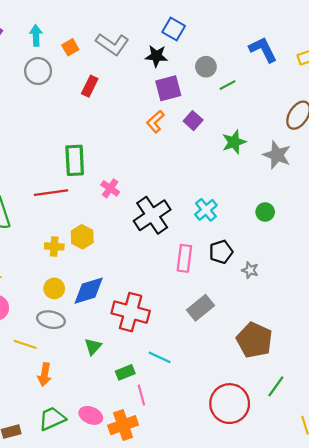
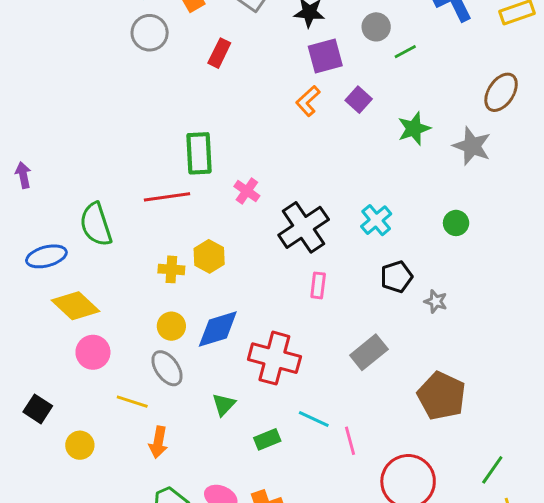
pink rectangle: (184, 258) -> (318, 285), moved, size x0.7
gray ellipse: (51, 320) -> (167, 368), turned 44
green line: (276, 386) -> (492, 470), moved
pink line: (141, 395) -> (350, 441), moved

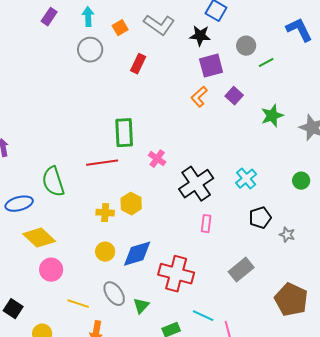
gray ellipse: (167, 368) -> (114, 294), moved

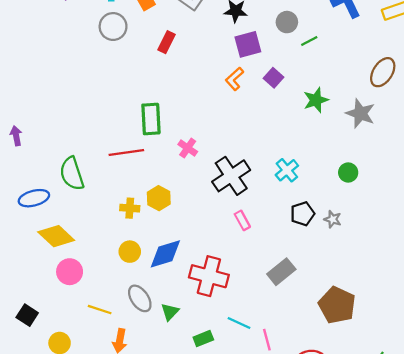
pink rectangle: (206, 224) -> (242, 220), turned -36
gray star: (287, 235) -> (333, 219), moved

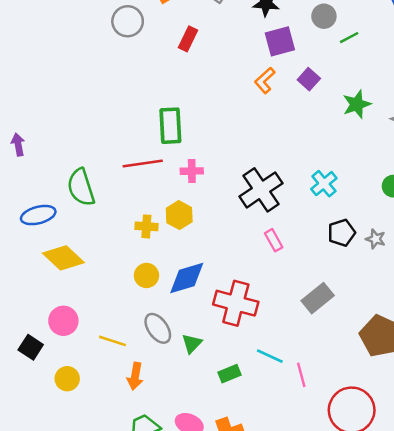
pink cross: (188, 148) -> (192, 171), moved, turned -36
pink circle: (70, 272) -> (63, 321), moved

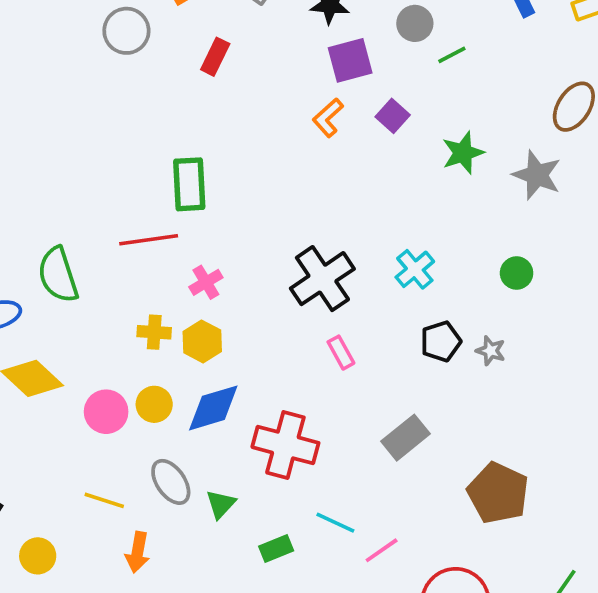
pink cross: (192, 171) -> (206, 282), moved, turned -30
yellow hexagon: (179, 215) -> (202, 341), moved
pink circle: (63, 321) -> (106, 412), moved
pink line: (301, 375) -> (382, 550), turned 70

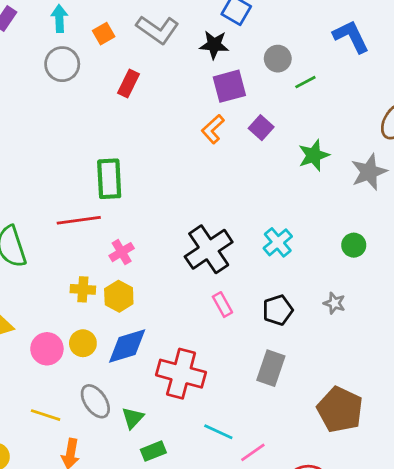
gray star: (537, 175) -> (369, 172), turned 30
black pentagon: (441, 341) -> (278, 310), moved
gray rectangle: (406, 438) -> (271, 368), turned -32
green rectangle: (276, 549) -> (153, 451), moved

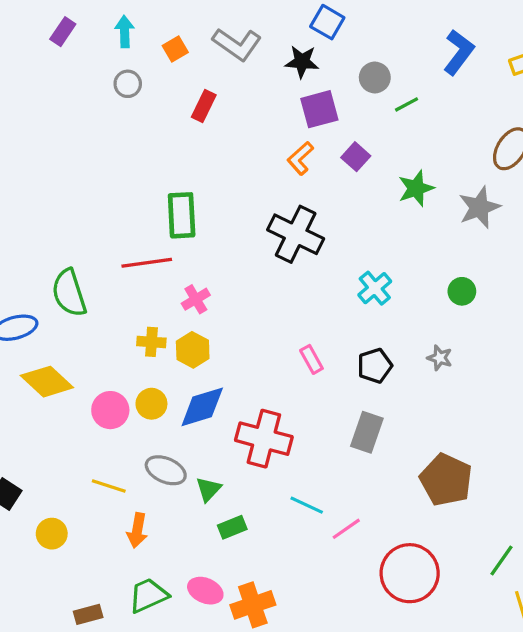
blue L-shape: (351, 36) -> (459, 52), turned 63
gray circle: (62, 64) -> (128, 84), size x0.7
black cross: (209, 249) -> (296, 234), moved, turned -30
gray ellipse: (95, 401) -> (166, 470), turned -32

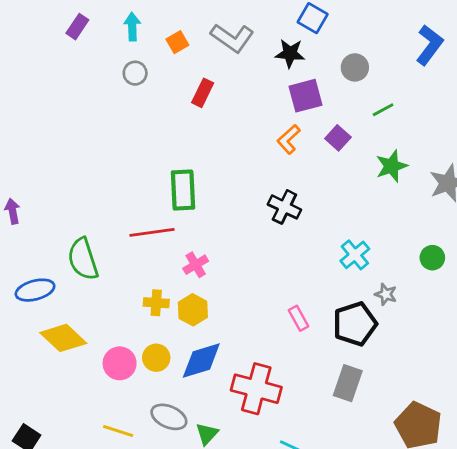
green line: (406, 104) -> (383, 110), moved
black cross: (296, 234) -> (284, 207), size x0.7
gray star: (440, 358) -> (386, 294), moved
black pentagon: (375, 366) -> (355, 324), size x1.4

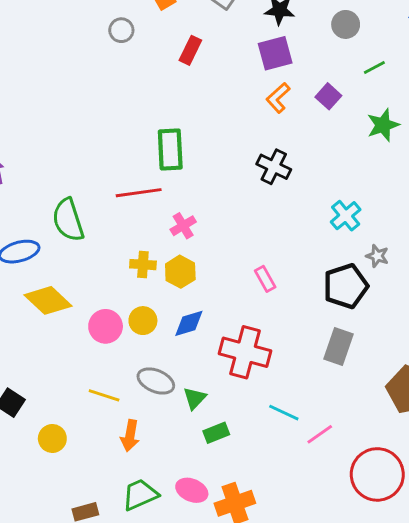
purple square: (306, 96) -> (275, 53), moved
pink rectangle: (299, 318) -> (265, 279), moved
blue diamond: (201, 361) -> (189, 323), size x0.7

